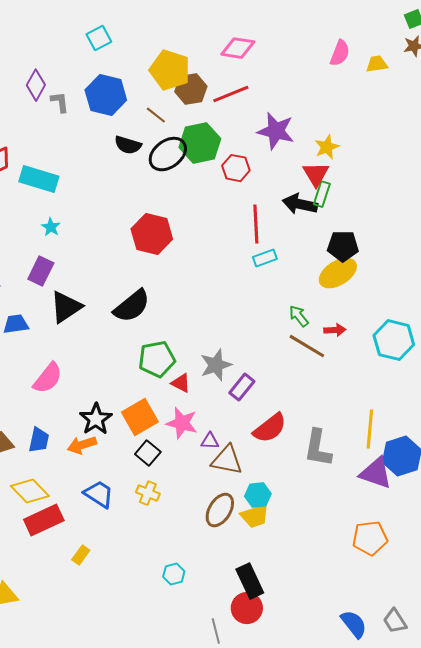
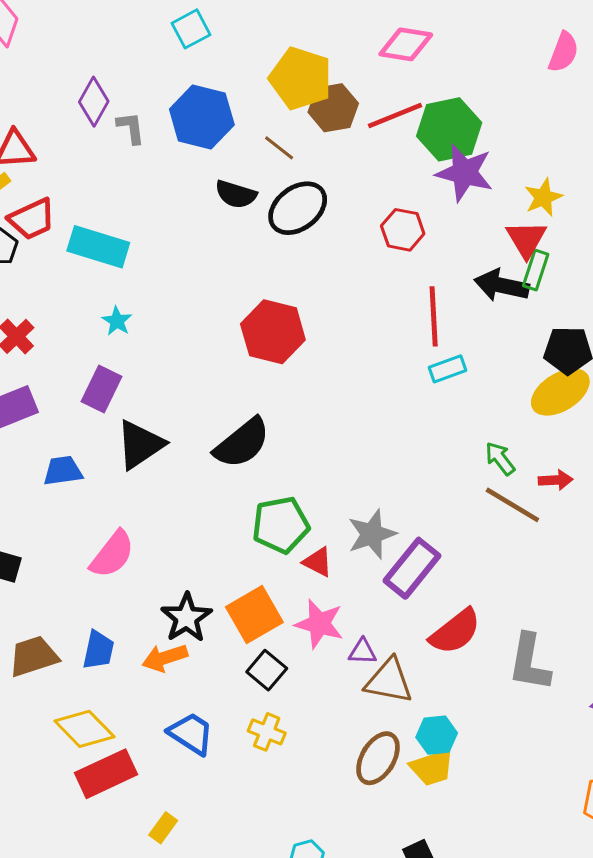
green hexagon: (200, 143) -> (449, 129), moved
purple rectangle: (242, 387) -> (412, 568), size x1.4

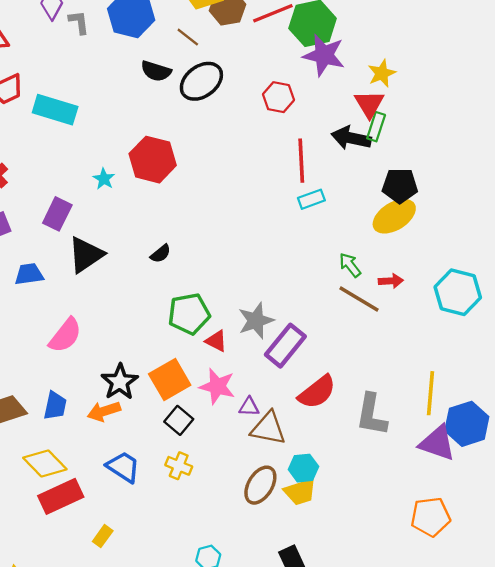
cyan star: (117, 321) -> (104, 179), moved
red hexagon: (273, 332) -> (153, 160), moved
black semicircle: (242, 443) -> (161, 254), size x0.5

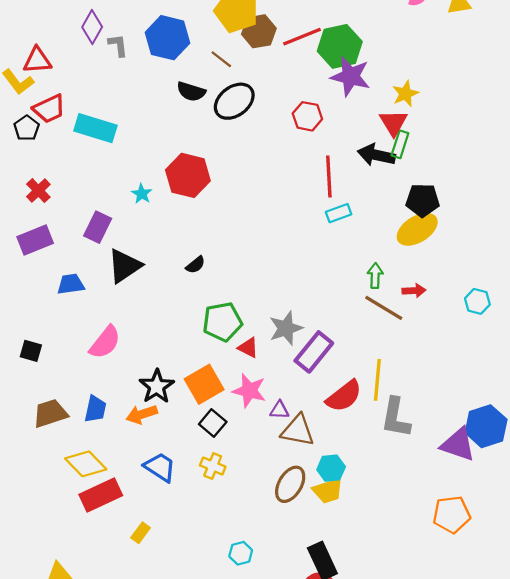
green arrow: (350, 265) -> (375, 276), turned 40
cyan hexagon: (458, 292) -> (477, 301), size x0.6
yellow line: (431, 393) -> (377, 380), moved

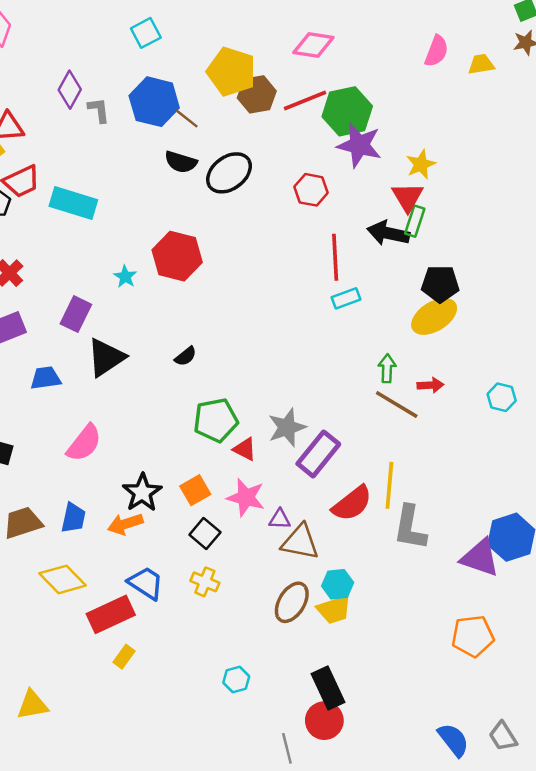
brown line: (221, 59) -> (187, 119), moved
orange square: (204, 384) -> (195, 490), size x0.7
red rectangle: (101, 495) -> (111, 614), moved

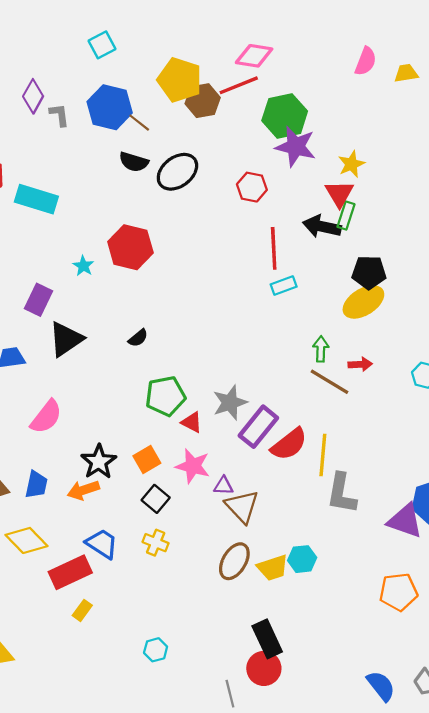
red line: (305, 100) -> (239, 85), moved
red semicircle: (352, 503) -> (289, 444), moved
brown triangle: (300, 542) -> (242, 507), turned 36
cyan hexagon: (338, 584) -> (302, 559), moved
cyan hexagon: (236, 680) -> (156, 650), moved

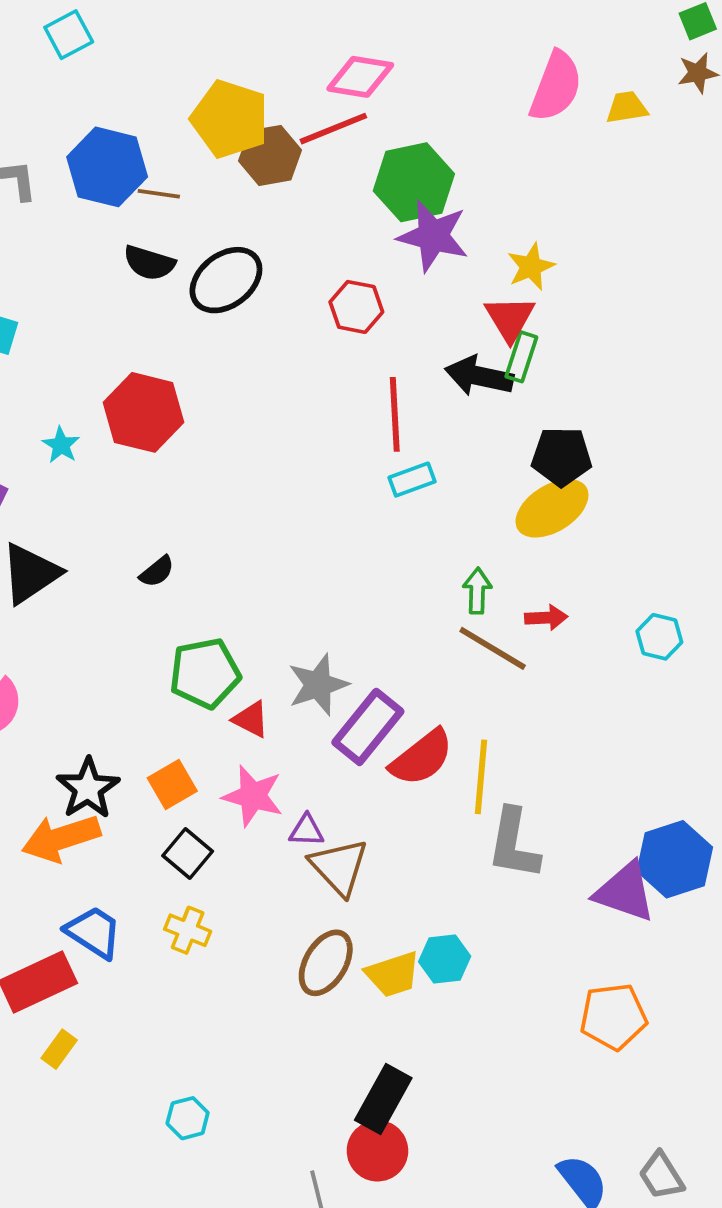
cyan square: (102, 45) -> (69, 35), moved
pink semicircle: (366, 61) -> (556, 86), size x1.4
brown line: (139, 123) -> (159, 194), turned -30
orange arrow: (83, 490) -> (61, 838), size x1.4
black rectangle: (267, 639) -> (383, 1099), turned 54

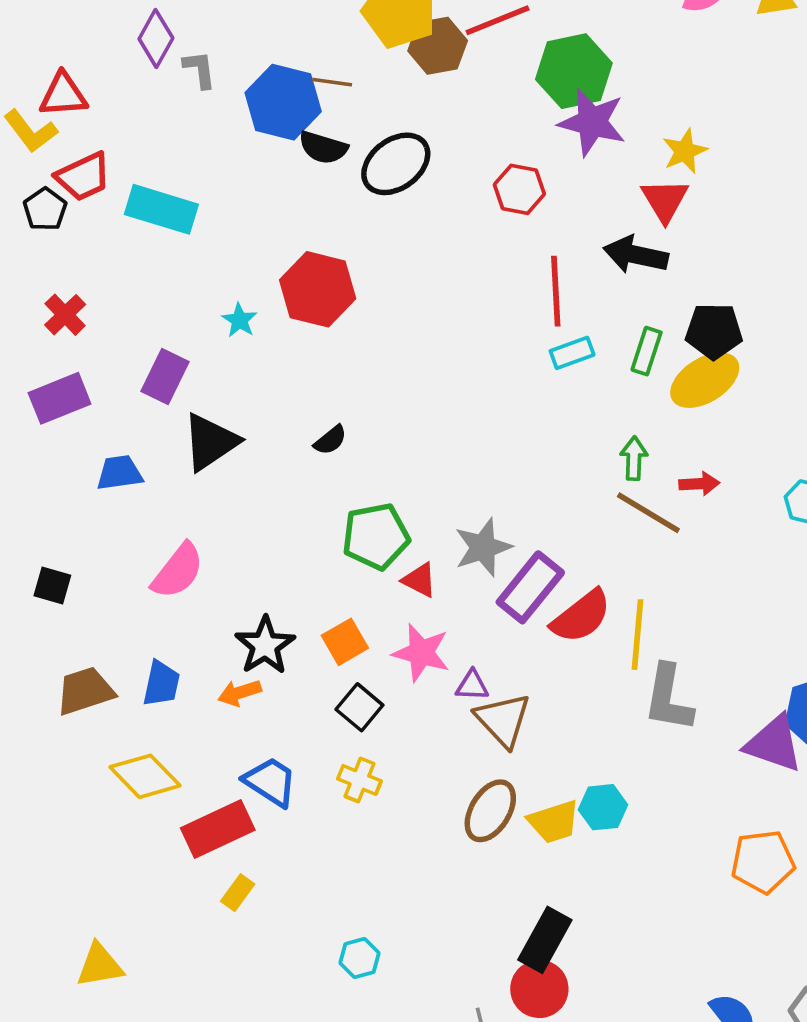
blue hexagon: (107, 167) -> (283, 102), moved
green rectangle: (521, 357) -> (647, 351), moved
orange arrow: (61, 838) -> (240, 693), size x0.6

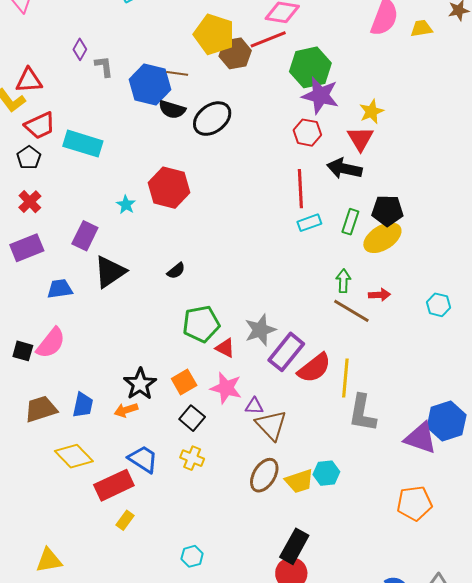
purple diamond: (156, 38) -> (80, 49), size x0.7
red hexagon: (519, 189) -> (307, 133), moved
black pentagon: (45, 209) -> (29, 158), moved
pink semicircle: (178, 571) -> (51, 343), moved

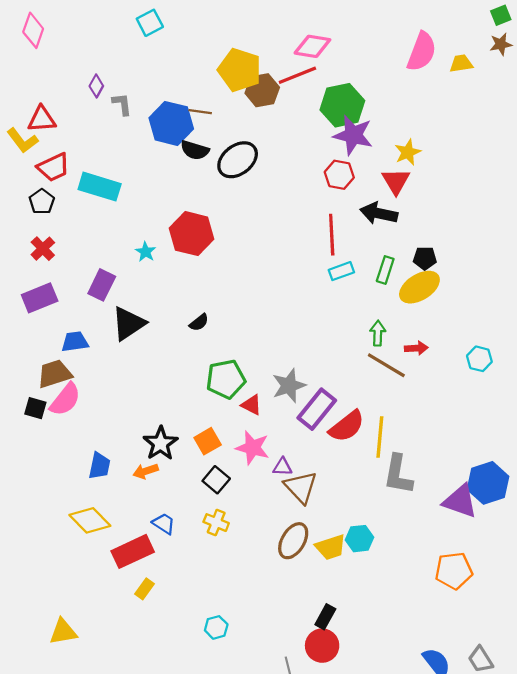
black pentagon: (387, 211) -> (425, 258), size x0.7
brown trapezoid: (41, 409) -> (55, 374), moved
blue trapezoid: (143, 459) -> (164, 524), size x0.7
black rectangle: (294, 546) -> (325, 617), size x0.7

